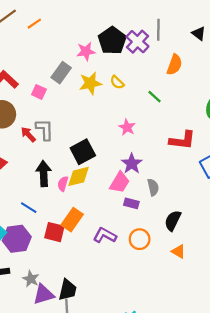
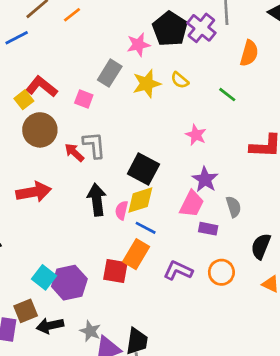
black square: (83, 152) -> (143, 169), turned -30
blue line: (29, 208) -> (146, 228), moved

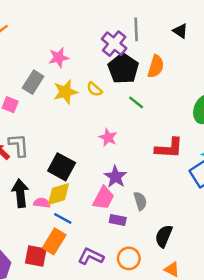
black pentagon: (170, 29) -> (123, 69), moved
pink semicircle: (122, 210) -> (42, 203), turned 84

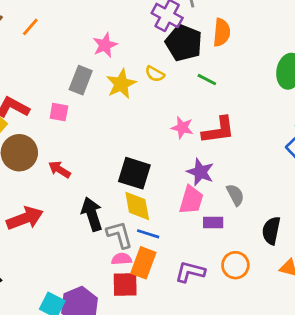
gray L-shape: (19, 145) -> (119, 235), moved
red L-shape: (169, 148) -> (218, 130), moved
yellow diamond: (58, 194) -> (137, 206), turned -72
pink semicircle: (42, 203) -> (122, 259), moved

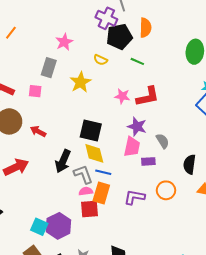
black pentagon: (184, 43) -> (119, 37), turned -30
yellow star: (121, 84) -> (80, 82), moved
black arrow: (92, 214) -> (63, 161), turned -135

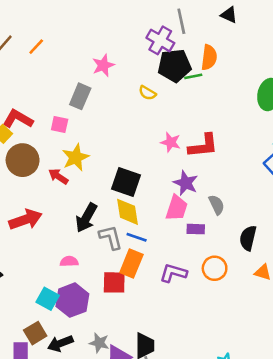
green line: (137, 61) -> (193, 76), moved, turned -40
yellow star: (80, 82) -> (76, 157), moved
pink semicircle: (86, 191) -> (69, 261), moved

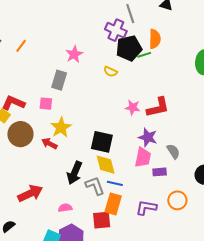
red arrow: (26, 220) -> (30, 193), moved

